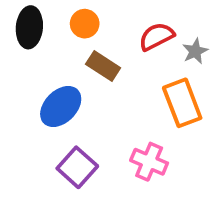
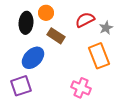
black ellipse: (29, 27) -> (26, 23), moved
purple square: (77, 167) -> (21, 86), moved, turned 30

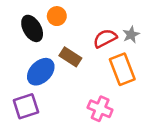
red semicircle: (85, 20) -> (105, 38), moved
black ellipse: (26, 23) -> (32, 28), turned -35
brown rectangle: (56, 36) -> (70, 57), moved

